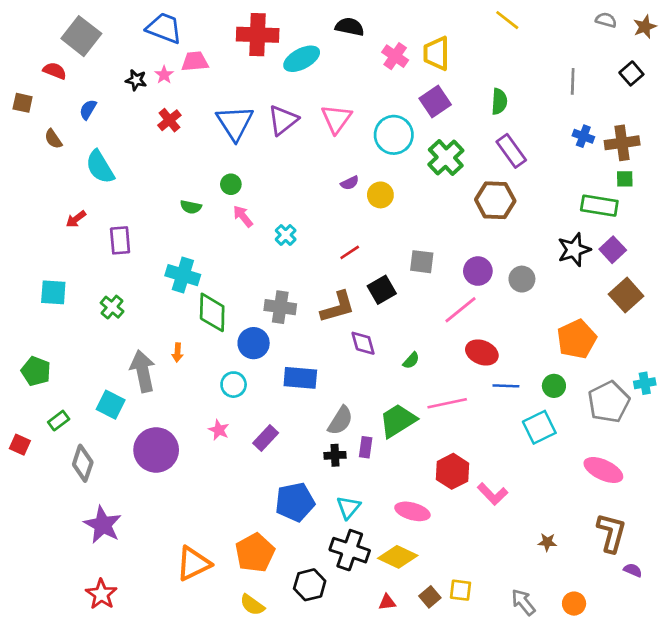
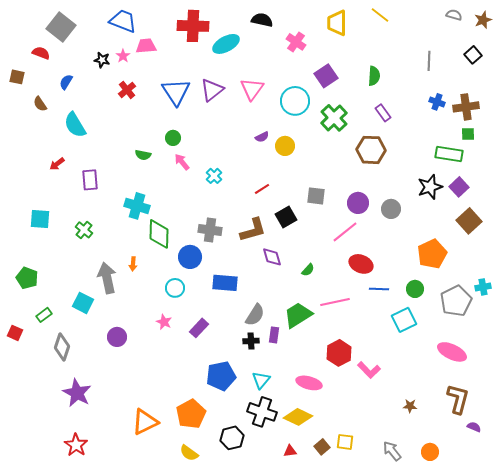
yellow trapezoid: (436, 53) -> (337, 23), moved
purple rectangle: (511, 151) -> (383, 113), size x0.7
purple circle: (156, 450) -> (117, 337), size x0.6

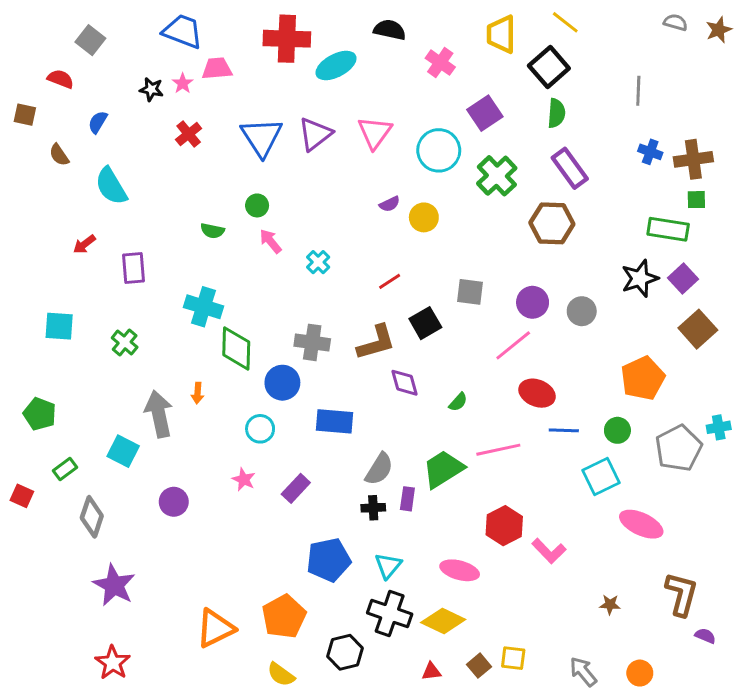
gray square: (61, 27) -> (90, 40), size x0.7
black square: (473, 55) -> (549, 67), moved, size x1.5
purple rectangle: (383, 113) -> (570, 168), size x1.5
pink ellipse: (452, 352) -> (641, 524), moved

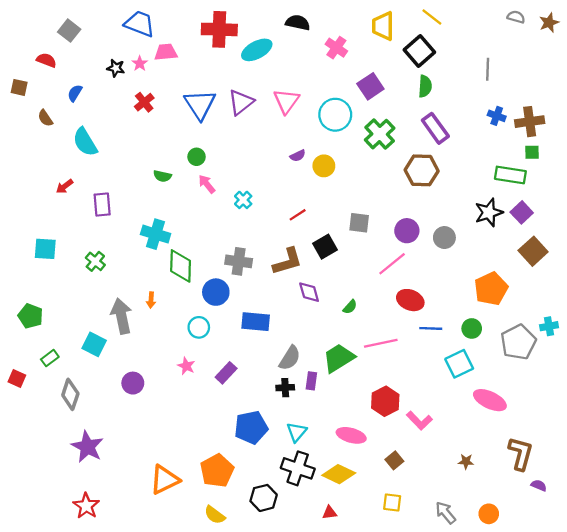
brown square: (479, 666) -> (394, 460), moved

